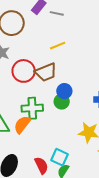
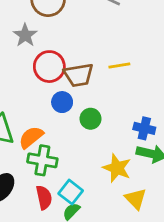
yellow line: (58, 46) -> (119, 66), moved
blue circle: (64, 91) -> (62, 102), moved
green cross: (32, 108) -> (42, 160), moved

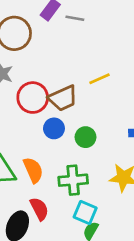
orange semicircle: (31, 137) -> (33, 170), turned 120
green cross: (42, 160) -> (73, 180), moved
red semicircle: (44, 197) -> (39, 209), moved

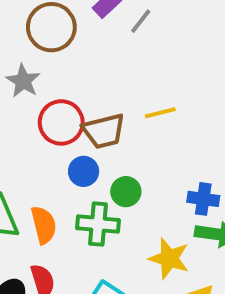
gray line: (75, 18) -> (141, 21), turned -72
green cross: (73, 180) -> (98, 224), moved

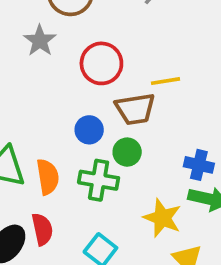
red circle: (61, 122) -> (101, 63), moved
brown trapezoid: (104, 131) -> (135, 109), moved

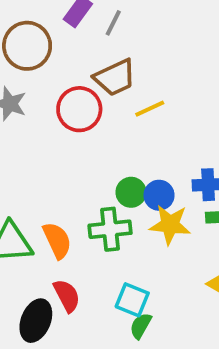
brown trapezoid: (135, 109) -> (115, 77), moved
blue circle: (89, 130) -> (159, 195), moved
yellow star: (162, 218) -> (170, 225), moved

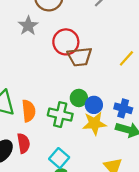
brown trapezoid: (115, 77) -> (80, 57), moved
yellow line: (150, 109) -> (126, 58), moved, turned -42
yellow star: (170, 225) -> (94, 123), turned -30

